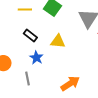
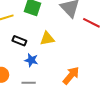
gray line: (27, 79) -> (29, 83), turned -64

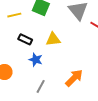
gray line: (29, 83) -> (41, 86), moved, turned -64

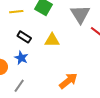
blue star: (36, 60) -> (21, 58), moved
gray line: (41, 86) -> (19, 86), moved

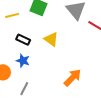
yellow triangle: (52, 40) -> (51, 39), turned 42

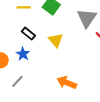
orange arrow: (73, 78) -> (67, 83), turned -126

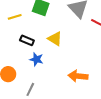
blue star: (23, 54) -> (36, 59), moved

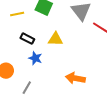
yellow triangle: (55, 39) -> (55, 39), turned -35

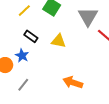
yellow line: (17, 14) -> (24, 11), turned -40
blue star: (35, 58) -> (22, 56), moved

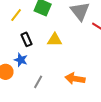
black rectangle: (31, 36) -> (27, 39), turned 40
gray line: (23, 85) -> (38, 82), moved

